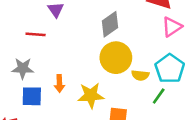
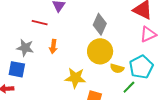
gray diamond: (110, 24) -> (100, 24), turned -40
orange arrow: (59, 83) -> (53, 46), moved
blue square: (32, 96) -> (17, 69), moved

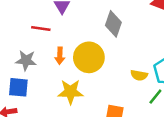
yellow circle: (100, 51) -> (89, 57), moved
yellow star: (75, 78) -> (71, 92), moved

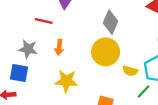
yellow circle: (89, 57) -> (106, 52), moved

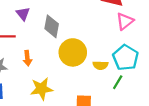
gray diamond: (110, 22) -> (52, 26), moved

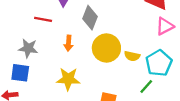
orange arrow: (27, 58) -> (68, 43), moved
yellow semicircle: (100, 65) -> (132, 56), moved

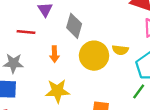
yellow semicircle: (132, 56) -> (120, 50), moved

